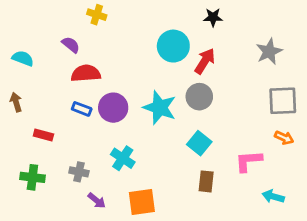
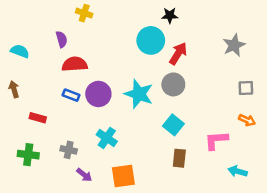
black star: (213, 17) -> (170, 15), moved
purple semicircle: (71, 45) -> (62, 39), turned 35
gray square: (283, 101) -> (246, 88), size x0.6

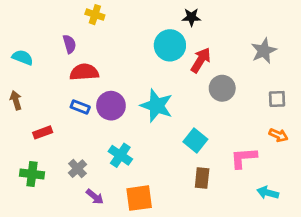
gray circle: (173, 84) -> (222, 88), moved
red rectangle: (38, 118) -> (43, 132), turned -35
gray cross: (69, 150) -> (77, 169), turned 35

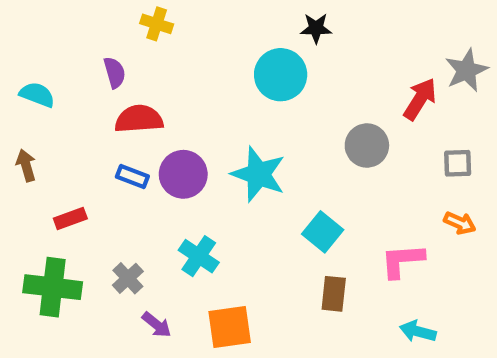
gray star: (264, 51) -> (466, 70), moved
red arrow: (201, 60) -> (420, 99), moved
green cross: (32, 174) -> (53, 287), size x1.4
cyan arrow: (268, 193) -> (418, 331), moved

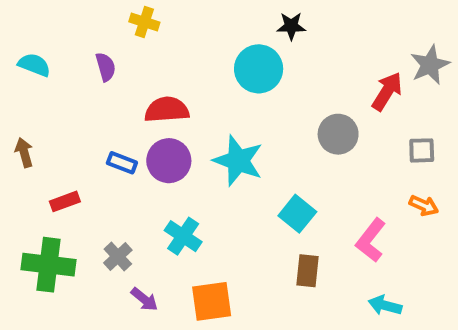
cyan semicircle: (37, 95) -> (34, 65), moved
red semicircle: (139, 119) -> (167, 110), moved
pink L-shape: (402, 261) -> (371, 240), turned -48

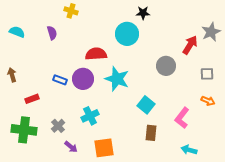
red semicircle: (167, 110) -> (96, 54), moved
cyan cross: (183, 236) -> (90, 116), turned 30

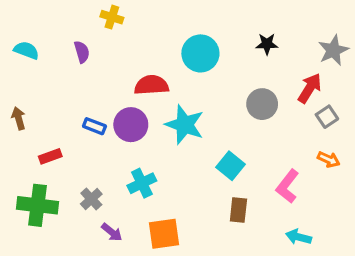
black star: (143, 13) -> (267, 44), moved
red arrow: (190, 45) -> (310, 88), moved
gray square: (207, 74) -> (327, 117), turned -32

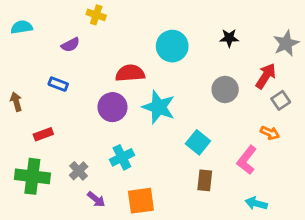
cyan semicircle: (26, 50) -> (22, 27), moved, turned -30
purple semicircle: (82, 52) -> (70, 45), turned 78
blue rectangle: (94, 126) -> (58, 84), moved
orange arrow: (329, 159) -> (270, 133), moved

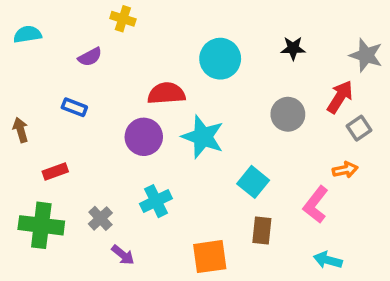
gray star: (286, 43) -> (366, 55), turned -30
orange arrow: (270, 133) -> (345, 170), turned -36
orange square: (141, 201) -> (210, 257), moved

